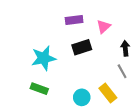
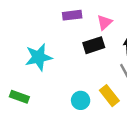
black rectangle: (82, 47) -> (94, 45), moved
green rectangle: (39, 89) -> (19, 97), moved

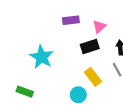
cyan star: (39, 57) -> (41, 57), turned -30
yellow rectangle: (109, 96) -> (93, 77), moved

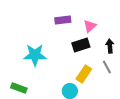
cyan star: (41, 57) -> (35, 55), turned -30
yellow rectangle: (93, 77) -> (84, 74), turned 72

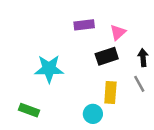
yellow rectangle: (84, 74) -> (110, 93), turned -30

